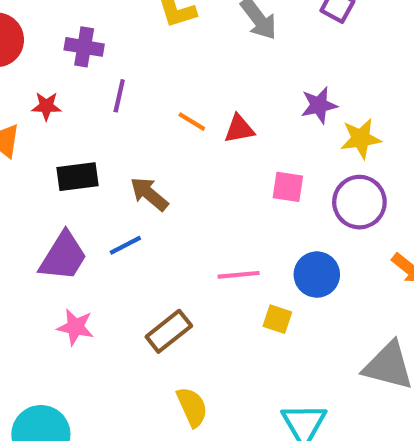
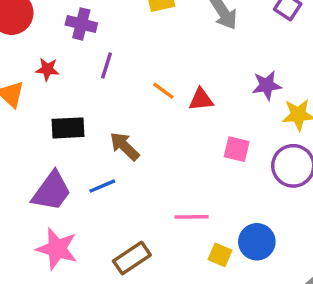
blue circle: (317, 275) -> (257, 242), moved
pink star: (75, 327) -> (57, 249), size x1.4

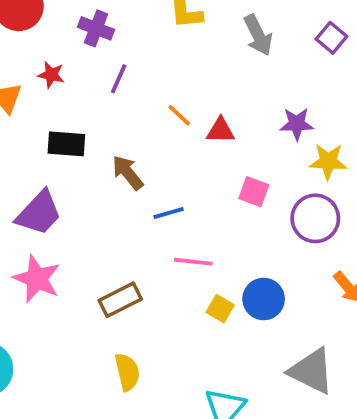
blue line: (102, 186) -> (169, 213), moved

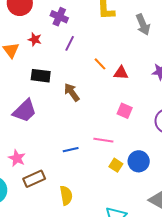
pink square: (254, 192) -> (125, 111), moved
blue line: (169, 213) -> (71, 150), moved
pink star: (37, 279) -> (17, 158), moved, size x0.7
brown rectangle: (120, 300) -> (34, 179), moved

